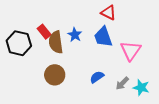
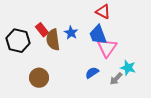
pink triangle: (131, 51) -> (107, 48), moved
brown circle: (55, 75) -> (39, 78), moved
cyan star: (141, 88) -> (128, 68), moved

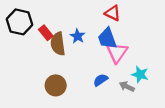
black hexagon: (18, 41) -> (20, 22), moved
brown circle: (39, 78) -> (56, 85), moved
gray arrow: (116, 79) -> (127, 87), turned 72

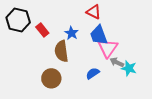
red triangle: (113, 13) -> (94, 12), moved
brown semicircle: (58, 44) -> (61, 51), moved
gray arrow: (127, 87) -> (117, 62), moved

